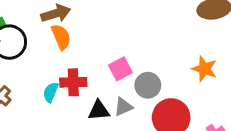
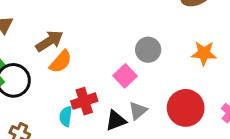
orange semicircle: (61, 37) -> (61, 62), turned 80
gray circle: (148, 85) -> (148, 50), moved

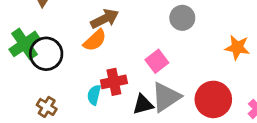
brown arrow: (49, 41) -> (105, 19), moved
gray circle: (148, 50) -> (182, 18), moved
gray triangle: (138, 111) -> (166, 97), size x1.6

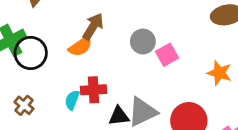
gray circle: (182, 18) -> (143, 41), moved
brown arrow: (105, 19) -> (93, 26), turned -40
pink square: (157, 61) -> (167, 55), moved

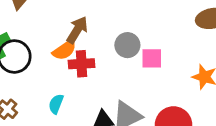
pink square: (167, 55) -> (152, 58), turned 30
red cross: (94, 90) -> (82, 64), moved

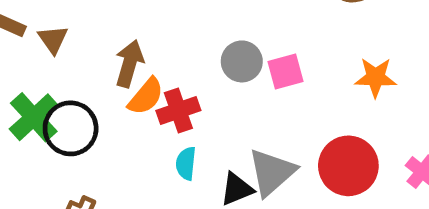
brown arrow: (77, 30) -> (129, 64), moved
cyan semicircle: (56, 104) -> (186, 163), moved

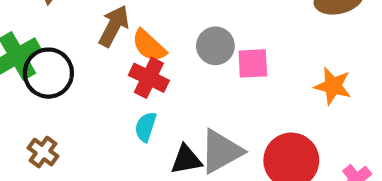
orange semicircle: (146, 96) -> (149, 46), moved, turned 81
red cross: (178, 111) -> (149, 78), turned 33

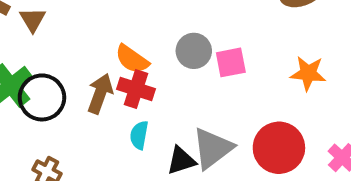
brown arrow: (114, 26) -> (100, 94), moved

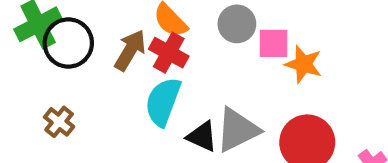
orange star: (308, 73) -> (303, 64), moved
cyan semicircle: (139, 135) -> (163, 102), size x1.6
black triangle: (181, 160) -> (202, 136), turned 32

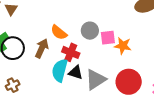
red cross: (169, 53) -> (71, 52), moved
brown cross: (59, 122) -> (13, 85), turned 32
black triangle: (202, 136) -> (76, 72), moved

